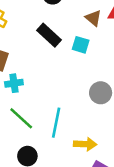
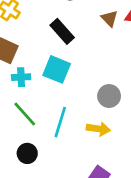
cyan square: (81, 45) -> (57, 69), moved, size x1.5
yellow arrow: (85, 144) -> (98, 129), moved

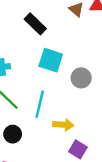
cyan square: (57, 69) -> (51, 60), moved
yellow arrow: (98, 129) -> (63, 125), moved

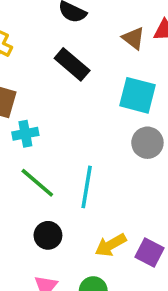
cyan square: (51, 60) -> (138, 95), moved
yellow arrow: (63, 125) -> (111, 245), moved, turned 150

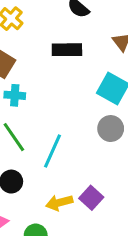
black rectangle: (72, 64) -> (67, 50), turned -56
purple square: (149, 252) -> (91, 198), moved

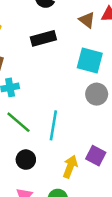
yellow arrow: (59, 203) -> (70, 167), turned 140

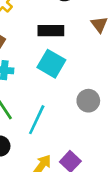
cyan square: (90, 60) -> (51, 64), moved

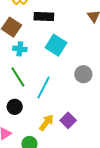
black rectangle: (51, 31) -> (44, 17), moved

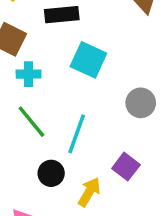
black circle: (15, 107) -> (51, 173), moved
purple square: (68, 120) -> (126, 167), moved

